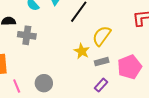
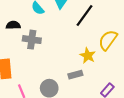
gray rectangle: (102, 62) -> (75, 75), moved

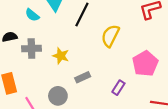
yellow star: (88, 56) -> (61, 56), moved

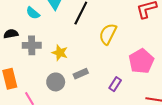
gray circle: (58, 96) -> (56, 82), moved

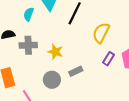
cyan semicircle: (33, 13) -> (29, 14), turned 72
purple rectangle: (115, 84) -> (109, 59), moved

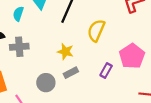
yellow star: (55, 52) -> (65, 52), moved
purple rectangle: (109, 59) -> (106, 70), moved

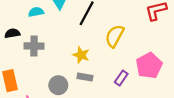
cyan semicircle: (18, 14) -> (36, 12), turned 56
gray rectangle: (71, 73) -> (85, 77), turned 32

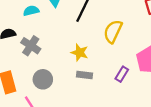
gray cross: (34, 46) -> (31, 46), turned 36
gray circle: (58, 85) -> (43, 79), moved

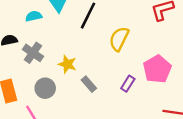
yellow star: (80, 53) -> (67, 64), moved
gray rectangle: (85, 75) -> (89, 84), turned 42

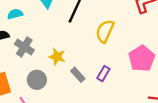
cyan semicircle: (34, 16) -> (15, 14), moved
purple rectangle: (128, 84) -> (103, 74), moved

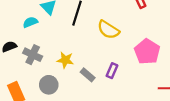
cyan semicircle: (15, 14) -> (30, 22), moved
yellow semicircle: (105, 31) -> (108, 30), turned -75

